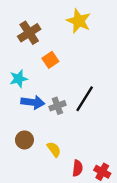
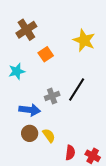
yellow star: (79, 21) -> (84, 40), moved
blue arrow: (33, 102) -> (30, 110), moved
brown circle: (24, 140) -> (30, 133), moved

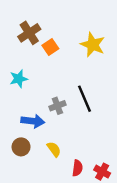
orange square: (46, 54) -> (50, 47), moved
black line: (77, 90) -> (84, 99), turned -55
brown circle: (30, 133) -> (21, 147), moved

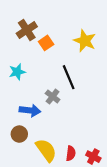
black line: (84, 99) -> (69, 77), moved
gray cross: (57, 106) -> (53, 97), turned -32
yellow semicircle: (54, 149) -> (46, 150), moved, size x1.6

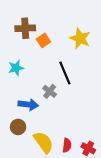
brown cross: (27, 30) -> (25, 28), turned 30

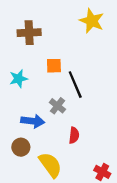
yellow star: (80, 38) -> (92, 21), moved
orange square: (43, 40) -> (54, 66), moved, turned 32
red semicircle: (67, 145) -> (74, 135), moved

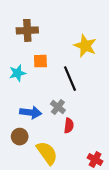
yellow star: (92, 21) -> (85, 46), moved
orange square: (54, 66) -> (40, 61), moved
gray cross: (57, 106) -> (58, 107), moved

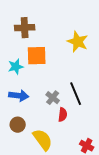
orange square: (40, 61) -> (37, 56), size x1.5
black line: (70, 79) -> (76, 94), moved
blue arrow: (31, 112) -> (19, 96), moved

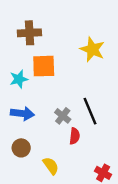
yellow semicircle: (43, 140) -> (51, 166), size x0.7

